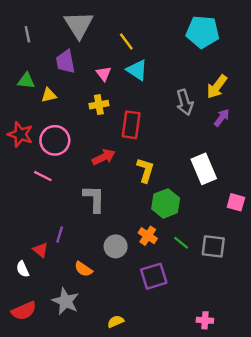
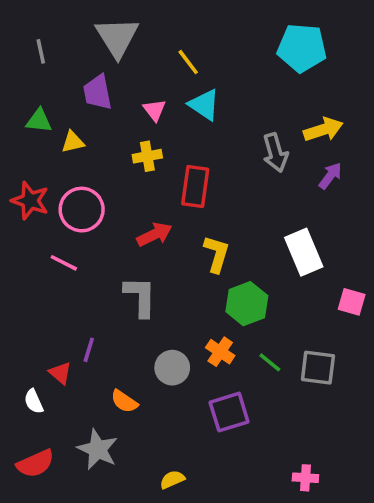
yellow arrow: (217, 87) -> (323, 130), turned -145

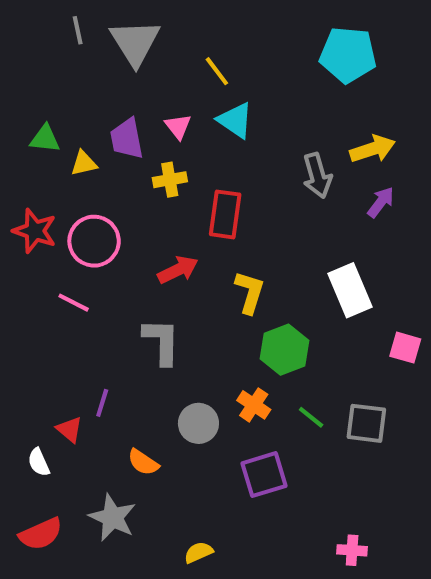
gray line: (41, 51) -> (78, 30), moved
purple trapezoid: (98, 92) -> (127, 139), moved

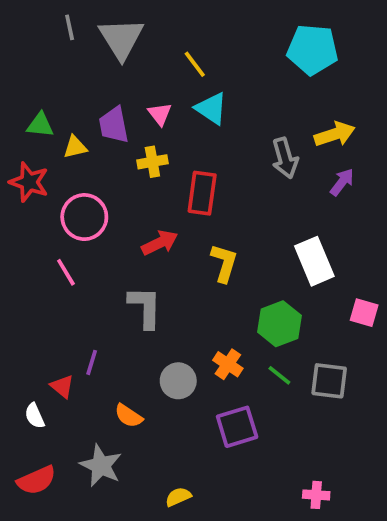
red star: (35, 231) -> (29, 182), moved
pink line: (74, 303) -> (66, 272), turned 32
green hexagon: (284, 350) -> (279, 324), moved

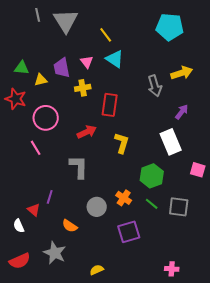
purple arrow: (342, 182) -> (182, 112), moved

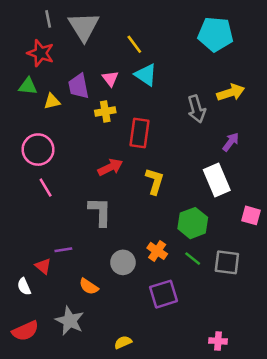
red star: (16, 99) -> (41, 53), moved
pink circle: (46, 118) -> (38, 150), moved
purple line: (50, 197) -> (63, 250), turned 64

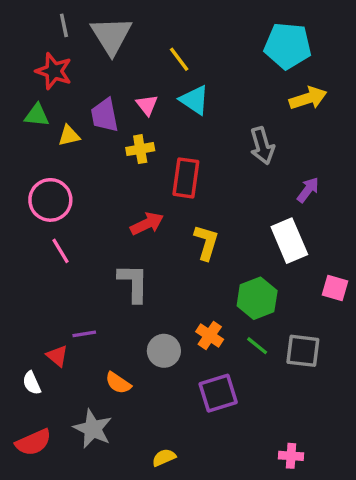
yellow arrow: (231, 92) -> (308, 98), moved

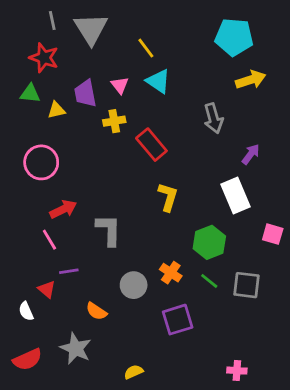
red rectangle: (186, 178) -> (151, 145), turned -48
red arrow: (147, 224) -> (63, 209), moved
pink line: (61, 251) -> (49, 240), moved

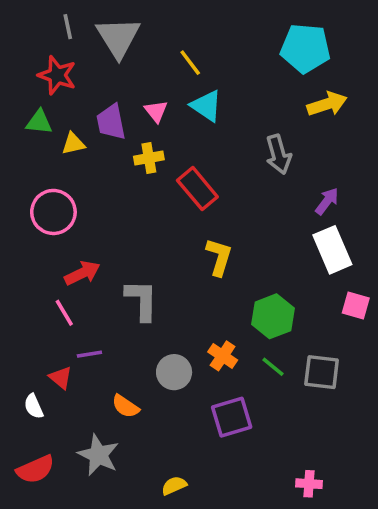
white rectangle: (236, 196) -> (332, 250), moved

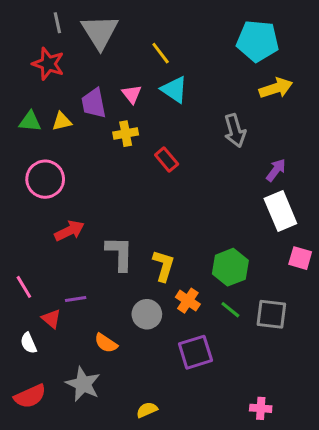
green triangle: (39, 122) -> (30, 121), moved
red rectangle: (197, 189) -> (167, 159), size x0.7
yellow L-shape: (219, 257) -> (164, 266), moved
pink line: (64, 313) -> (24, 287), moved

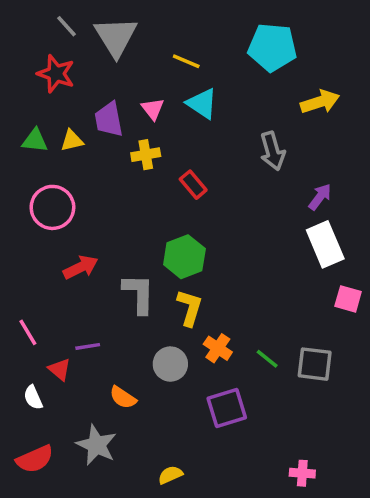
gray line: (57, 23) -> (67, 26), turned -30
cyan pentagon: (258, 41) -> (272, 47), moved
yellow line: (161, 53) -> (186, 61), turned -30
green hexagon: (230, 267) -> (184, 257), moved

